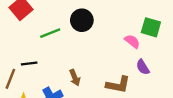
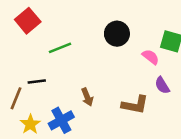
black circle: (82, 20) -> (117, 34), moved

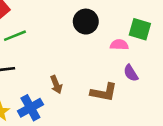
green line: (60, 48) -> (15, 36), moved
pink semicircle: (151, 57) -> (119, 45), turned -36

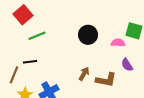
black circle: (86, 22) -> (88, 35), moved
brown arrow: (56, 85) -> (84, 74), moved, turned -128

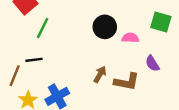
green line: (37, 36) -> (43, 28), turned -42
pink semicircle: (118, 43) -> (130, 38), moved

